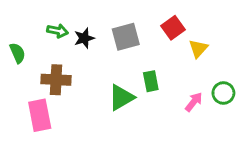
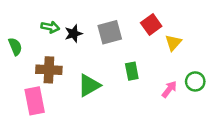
green triangle: (121, 97) -> (89, 85), moved

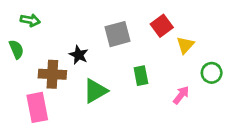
green arrow: (50, 27) -> (30, 20), moved
black star: (74, 34) -> (79, 55), moved, turned -30
green circle: (195, 81) -> (212, 73), moved

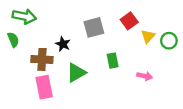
green arrow: (30, 20) -> (24, 16), size x1.5
green circle: (212, 73) -> (169, 41), moved
pink arrow: (181, 95) -> (145, 76), turned 64
pink rectangle: (37, 107) -> (44, 87), moved

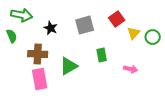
black star: (63, 44) -> (51, 28), moved

